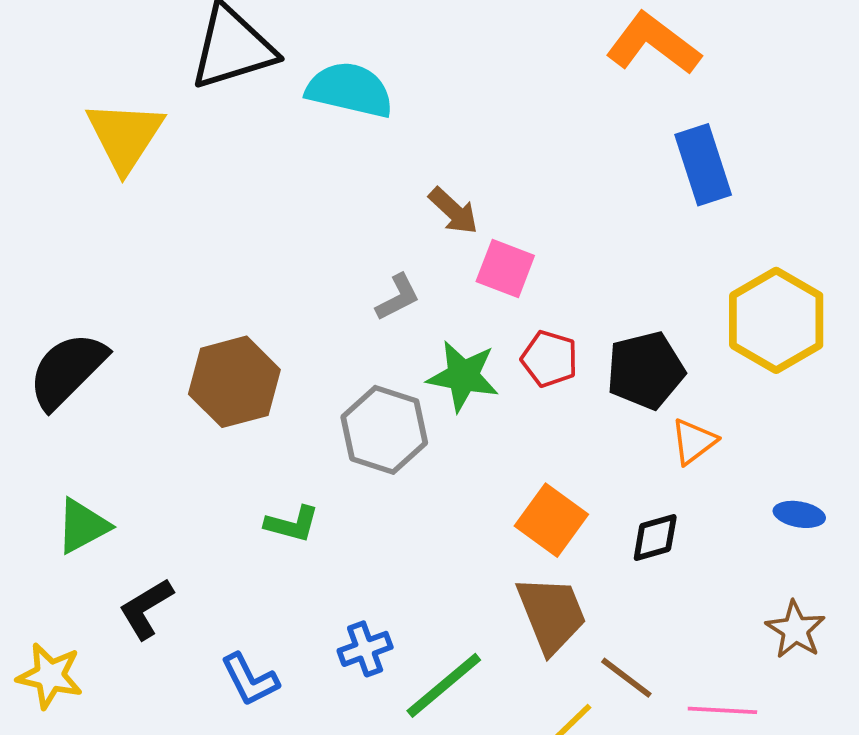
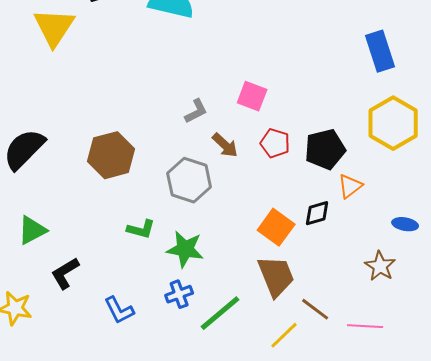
blue rectangle: (703, 165) -> (380, 51), moved
brown arrow: (453, 211) -> (225, 145), moved
green star: (463, 376) -> (185, 249), moved
black diamond: (655, 537) -> (317, 213), moved
brown star: (795, 630) -> (380, 266), moved

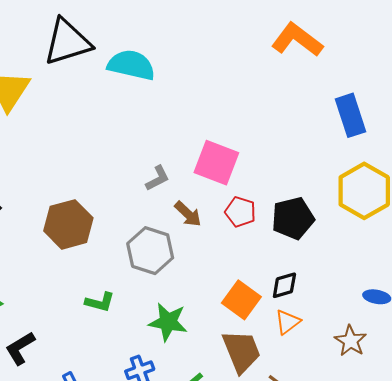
pink square: (252, 96) -> (216, 163), size x1.4
orange triangle: (350, 186) -> (288, 322), moved
green star: (185, 249) -> (168, 322), moved

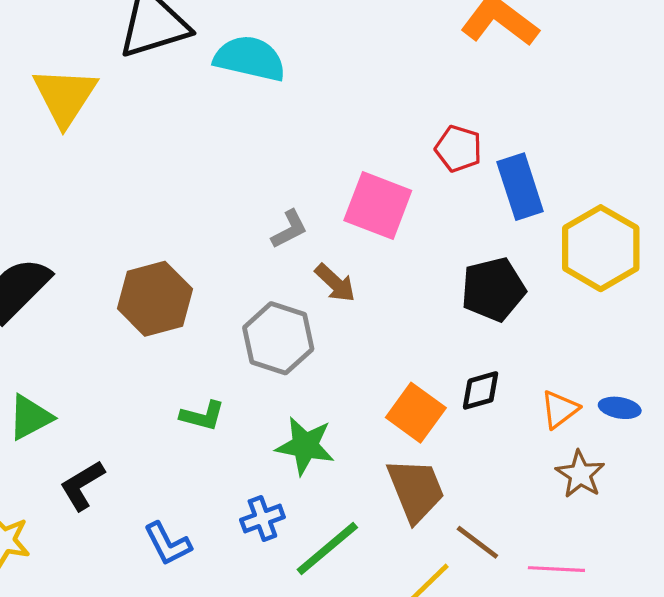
blue rectangle: (351, 115) -> (520, 187), moved
red pentagon: (240, 212) -> (458, 149), moved
orange triangle: (288, 322) -> (560, 409), moved

